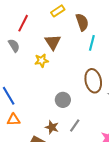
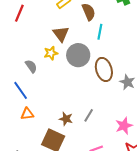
red line: (23, 23) -> (19, 13), moved
gray semicircle: (14, 46) -> (31, 66), moved
gray circle: (63, 100) -> (78, 55), moved, size x1.5

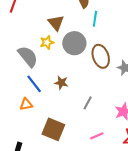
gray semicircle: (31, 66) -> (28, 56), size x1.6
blue line: (21, 90) -> (34, 84), moved
brown star: (66, 119) -> (61, 83), moved

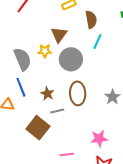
brown ellipse: (101, 56) -> (78, 93), moved
gray line: (88, 103) -> (57, 111), moved, turned 32
brown square: (53, 129) -> (38, 128), moved

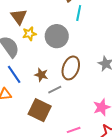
brown triangle: (59, 35) -> (19, 17), moved
brown ellipse: (78, 93) -> (71, 68), turned 35

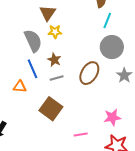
gray circle: (57, 36) -> (112, 47), moved
brown star: (41, 75) -> (54, 60), moved
gray line: (55, 90) -> (57, 78), moved

